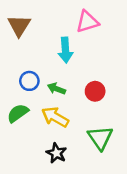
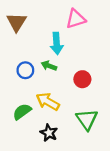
green arrow: (56, 89) -> (49, 66), moved
green semicircle: (18, 113) -> (22, 112), moved

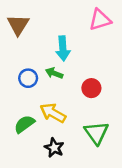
pink triangle: (76, 19) -> (100, 20), moved

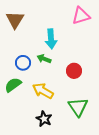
green semicircle: (24, 124) -> (13, 85), moved

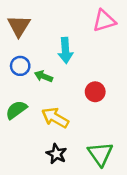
green arrow: (44, 59) -> (43, 76), moved
blue circle: (23, 63) -> (20, 66), moved
green triangle: (78, 107) -> (100, 154), moved

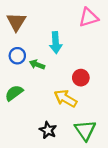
yellow arrow: (55, 118) -> (65, 98), moved

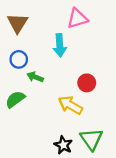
pink triangle: (88, 17) -> (77, 18), moved
green arrow: (37, 64) -> (35, 77), moved
black star: (48, 130) -> (63, 145), moved

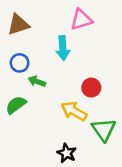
brown triangle: (18, 23) -> (18, 25), turned 40
green triangle: (91, 139) -> (104, 130), moved

